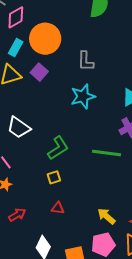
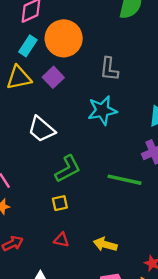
white trapezoid: (19, 127) -> (41, 129), moved
yellow arrow: (106, 216) -> (105, 244), moved, turned -30

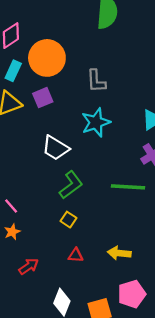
purple square: (53, 77) -> (43, 98), turned 30
white trapezoid: (41, 129) -> (55, 148), moved
yellow square: (60, 203) -> (69, 220), turned -35

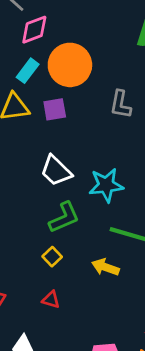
cyan star: (96, 122) -> (106, 185), moved
yellow arrow: (119, 253) -> (105, 267), moved

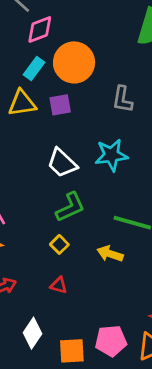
cyan star: (106, 185) -> (111, 155), moved

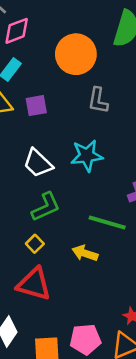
orange circle: (74, 62) -> (76, 54), moved
red triangle: (59, 285) -> (34, 284), size x2.0

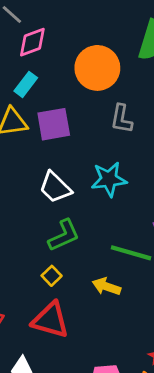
purple square: (36, 106) -> (54, 124), size x1.4

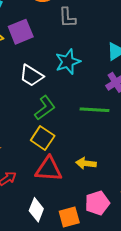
yellow square: (52, 276) -> (43, 138), size x1.6
yellow arrow: (106, 286) -> (86, 163), moved

